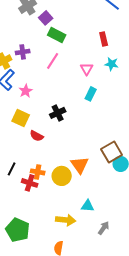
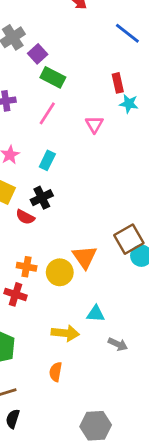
cyan star: (112, 64) -> (129, 104), moved
cyan rectangle: (91, 94) -> (47, 160), moved
black cross: (58, 113) -> (42, 198), moved
red cross: (30, 183) -> (15, 294), moved
gray arrow: (104, 228) -> (118, 344), turned 80

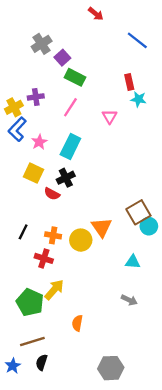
cyan rectangle: (47, 160) -> (70, 147), size x1.5
cyan triangle: (96, 314) -> (133, 262), moved
yellow arrow: (65, 333) -> (54, 290), moved, turned -55

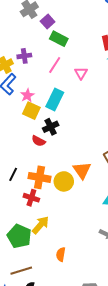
pink triangle: (110, 117) -> (81, 73), moved
yellow square: (33, 173) -> (31, 111), moved
orange cross: (53, 235) -> (39, 177), size x1.5

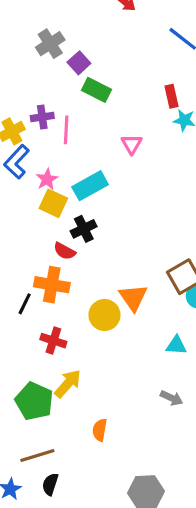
pink line: (55, 65) -> (66, 130), moved, turned -30
cyan rectangle: (55, 99) -> (90, 186), turned 35
orange cross: (39, 177) -> (52, 285), moved

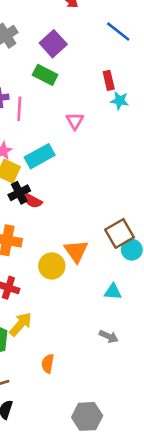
purple square: (79, 63) -> (53, 44), moved, size x1.4
black cross: (84, 229) -> (19, 193), moved
red semicircle: (65, 251) -> (33, 201), moved

